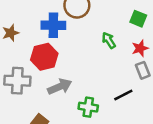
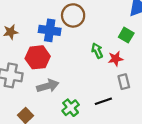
red star: (140, 48) -> (115, 59), moved
green cross: (88, 107) -> (71, 108), turned 35

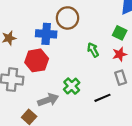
red star: (115, 59) -> (120, 54), moved
gray arrow: (48, 86) -> (48, 100), moved
green cross: (71, 108) -> (72, 86), moved

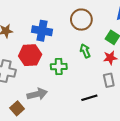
brown circle: (68, 18) -> (81, 20), moved
green cross: (72, 86) -> (59, 67), moved, turned 35

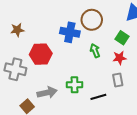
blue cross: (42, 31) -> (70, 32), moved
green cross: (59, 67) -> (75, 85), moved

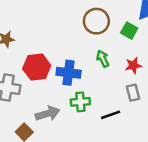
blue cross: (70, 32) -> (69, 73), moved
green square: (122, 38) -> (129, 31), moved

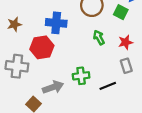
blue cross: (69, 73) -> (56, 23), moved

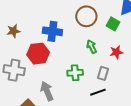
gray rectangle: (126, 66) -> (103, 73), moved, turned 32
green cross: (81, 76) -> (75, 73), moved
gray arrow: (53, 87) -> (47, 91), turned -96

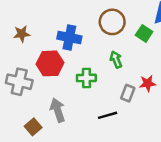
red star: (116, 52) -> (148, 83), moved
green cross: (75, 73) -> (86, 78), moved
black line: (98, 92) -> (108, 115), moved

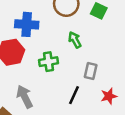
red star: (148, 83) -> (109, 96), moved
black line: (108, 115) -> (74, 95), turned -42

